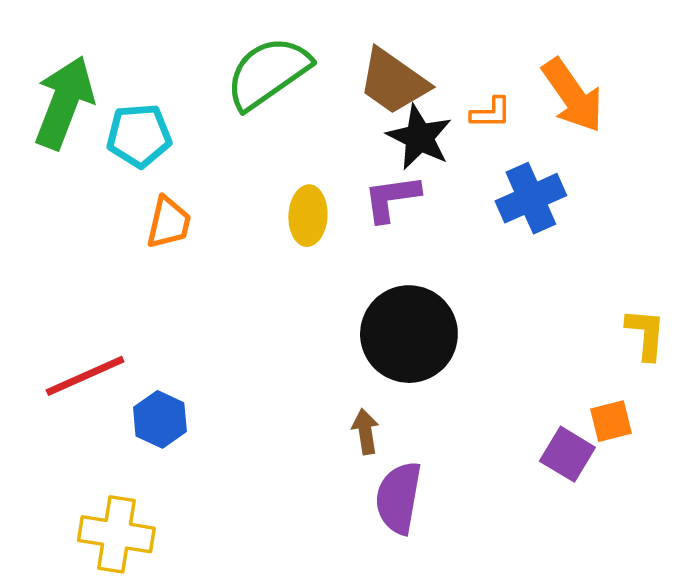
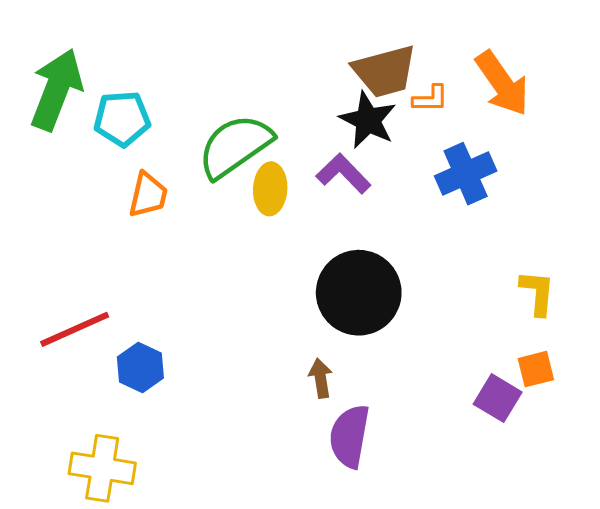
green semicircle: (268, 73) -> (235, 146), moved
brown trapezoid: (393, 82) -> (385, 71), moved, turned -50
purple L-shape: (392, 198) -> (343, 174), turned 54
yellow L-shape: (646, 334) -> (537, 293), moved

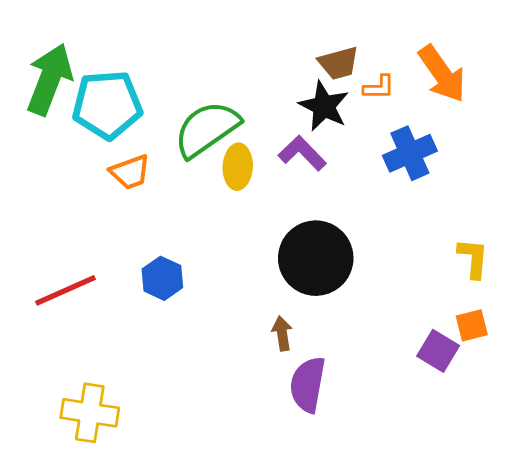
brown trapezoid: (385, 71) -> (339, 63), size x0.7
cyan pentagon: (122, 119) -> (107, 105), size x1.4
orange trapezoid: (148, 195) -> (130, 172), turned 57
blue hexagon: (140, 367) -> (162, 278), moved

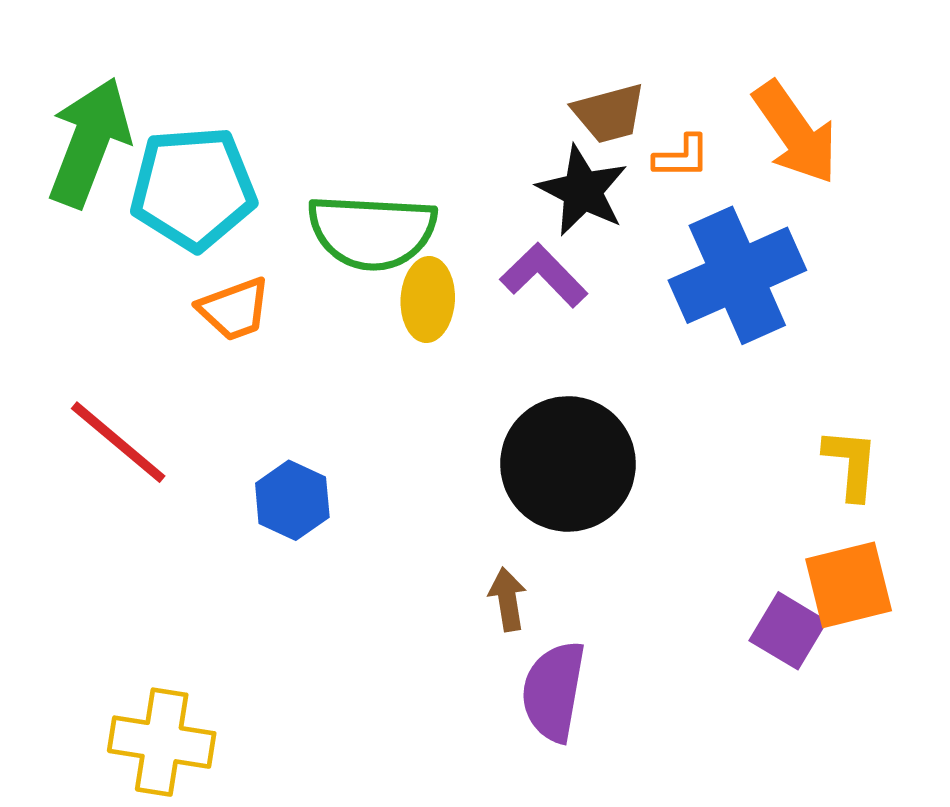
green semicircle: (207, 129) -> (372, 232), turned -142
blue cross: (410, 153) -> (737, 275), size x1.4
red line: (66, 290) -> (118, 442), moved, turned 64
orange square: (472, 325) -> (849, 585), size x1.5

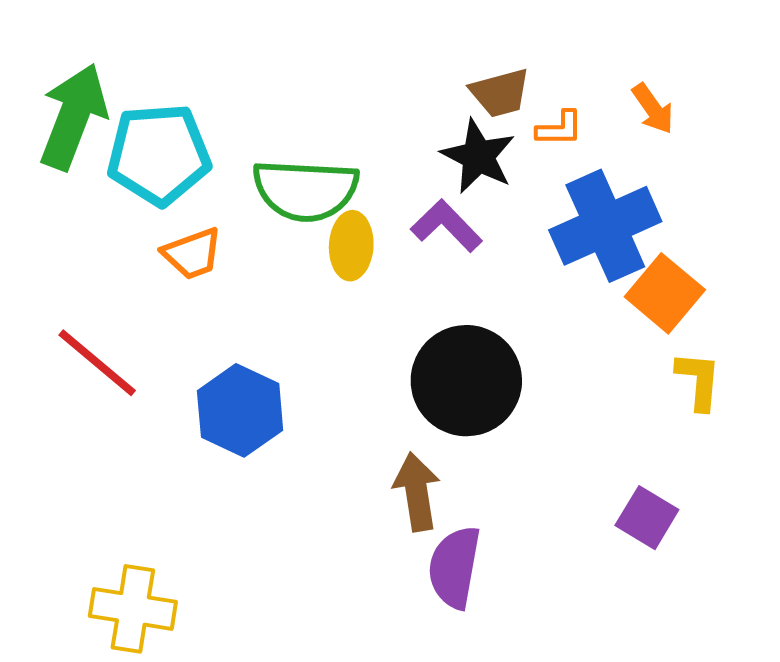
orange arrow: (795, 133) -> (653, 109), size x0.6
blue hexagon: (292, 500) -> (240, 410), size x1.4
orange square: (849, 585) -> (665, 293), moved, turned -36
brown arrow: (508, 599) -> (417, 492), size x1.5

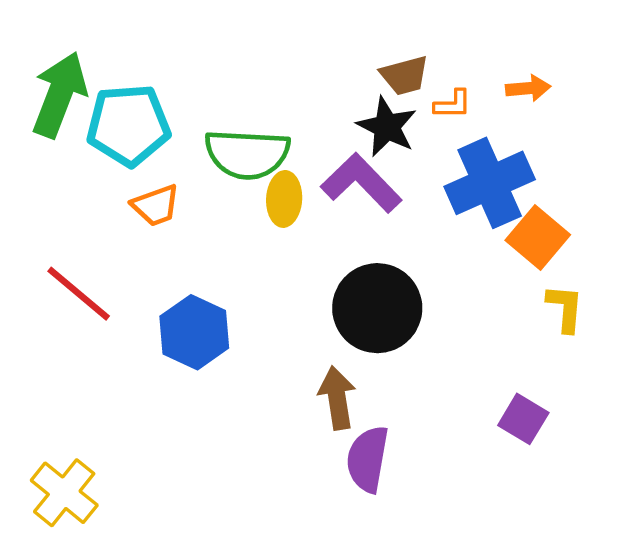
orange arrow: (653, 109) -> (528, 88), turned -60
purple L-shape: (446, 226) -> (361, 183), size x1.4
yellow cross: (133, 609) -> (64, 493), moved, turned 30

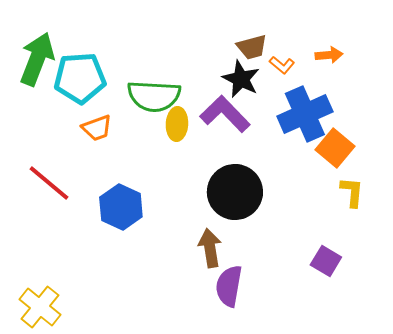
orange L-shape: (453, 104) -> (282, 65), turned 40

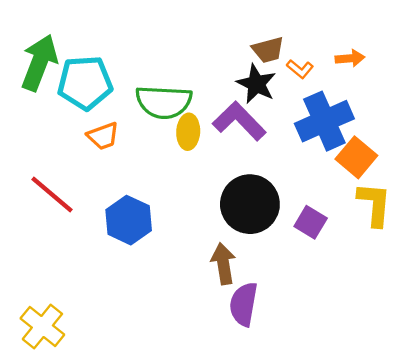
yellow L-shape: (352, 192) -> (374, 204), size x1.4
purple square: (326, 261) -> (311, 222), moved

